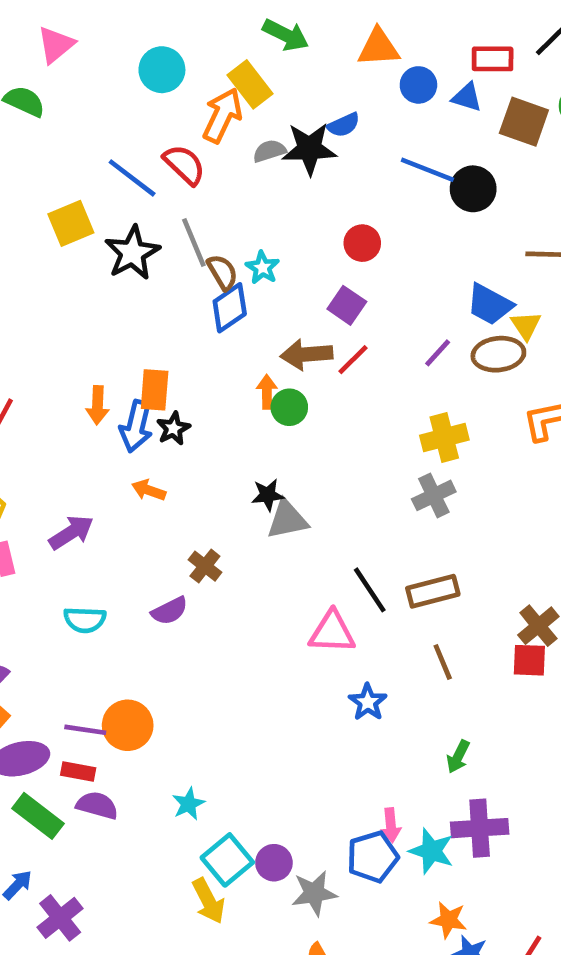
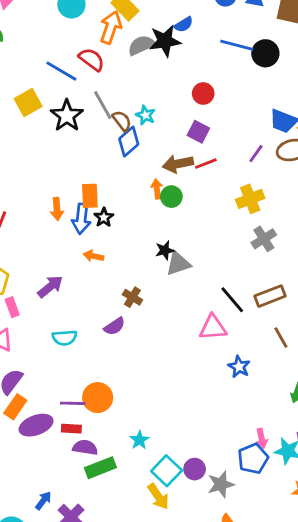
gray semicircle: (269, 151) -> (141, 45), size x1.4
red line: (353, 360) -> (206, 164), turned 30
yellow cross: (444, 438) -> (250, 199), moved
green rectangle: (38, 816) -> (100, 468), moved, turned -52

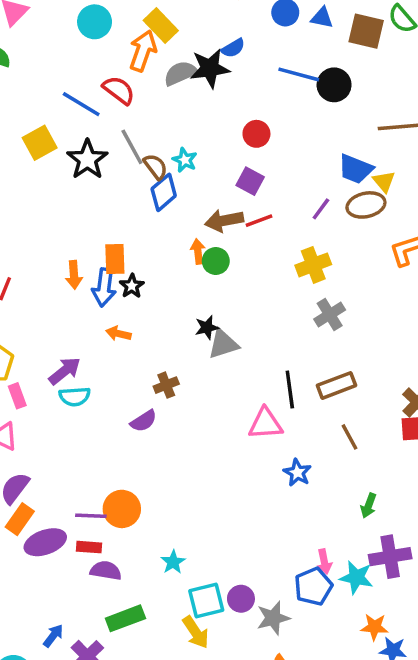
brown cross: (132, 297) -> (166, 385), turned 36
black line: (232, 300) -> (290, 389), turned 32
cyan semicircle: (65, 338) -> (75, 397), moved
green rectangle: (100, 468) -> (125, 618), moved
cyan square: (167, 471) -> (206, 600), turned 32

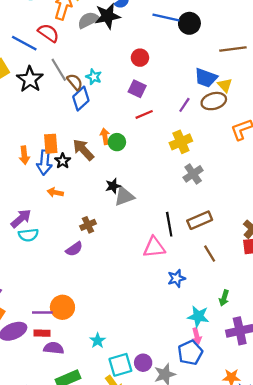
brown arrow: (224, 221) -> (83, 150), moved, turned 60
blue star: (297, 473) -> (176, 278), turned 30
cyan star: (356, 577) -> (198, 316), moved

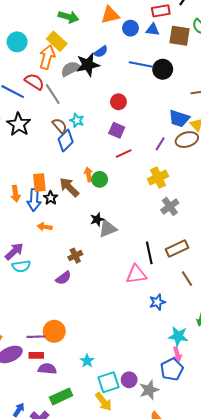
gray line: (59, 70) -> (53, 94), moved

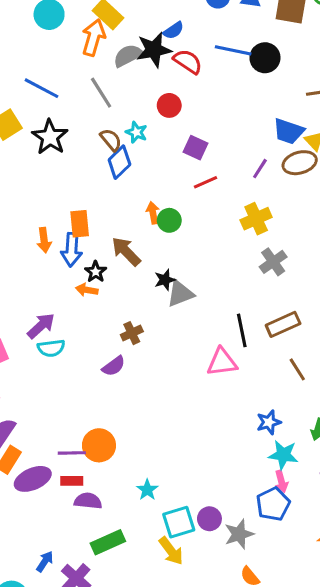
red semicircle: (34, 82) -> (188, 61), moved
red circle: (118, 102) -> (169, 105), moved
brown arrow: (69, 187) -> (126, 251), moved
black star: (51, 198) -> (96, 272), moved
blue star: (157, 302) -> (269, 422), moved

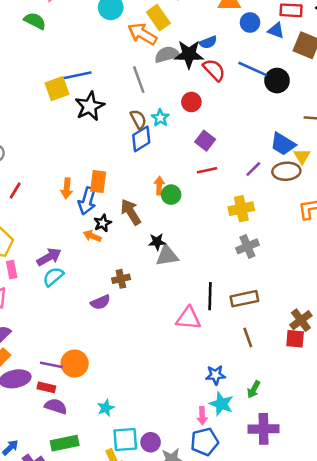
orange arrow: (94, 38) -> (142, 34), turned -88
blue line: (42, 88) -> (76, 75), moved, turned -52
cyan semicircle: (51, 348) -> (53, 277), turned 135
pink arrow: (281, 481) -> (202, 416), moved

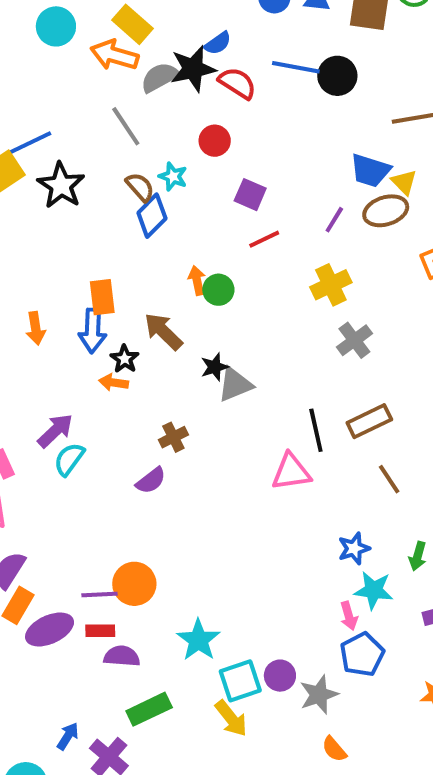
orange arrow: (67, 188) -> (36, 328), moved
cyan star: (106, 408) -> (198, 640), size x1.5

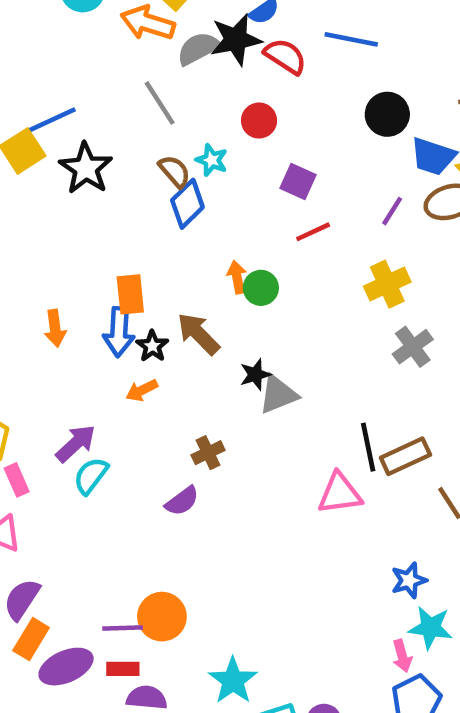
black circle: (337, 76) -> (387, 114), moved
black star: (125, 359) -> (152, 346), moved
orange arrow: (114, 383) -> (142, 390), turned -36
brown rectangle: (369, 421) -> (405, 456), moved

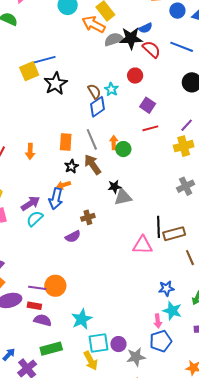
gray line: (160, 103) -> (92, 139), moved
yellow cross: (387, 284) -> (184, 146), moved
blue arrow: (119, 332) -> (56, 199), moved

